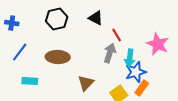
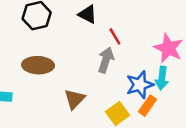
cyan arrow: (130, 58) -> (162, 78), moved

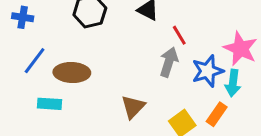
brown ellipse: (38, 65) -> (72, 73), moved
blue star: (140, 85) -> (208, 71), moved

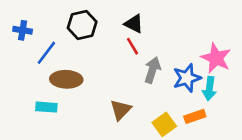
red line: (179, 35) -> (133, 46), moved
blue line: (35, 61) -> (46, 53), moved
orange rectangle: (217, 114) -> (195, 116), turned 36

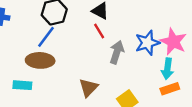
blue line: (46, 53) -> (46, 37), moved
blue star: (187, 78) -> (147, 43), moved
orange rectangle: (195, 116) -> (170, 89), moved

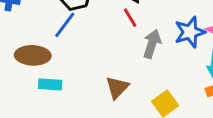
brown ellipse: (40, 60) -> (33, 55), moved
cyan rectangle: (22, 85) -> (50, 84), moved

